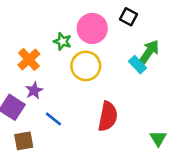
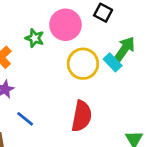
yellow circle: (86, 66) -> (83, 64), moved

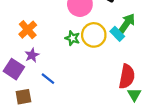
green star: (35, 38) -> (72, 38), moved
red semicircle: (82, 116) -> (127, 76), moved

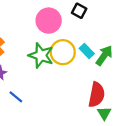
green arrow: (127, 23) -> (104, 55), moved
green star: (72, 38) -> (41, 55), size x1.6

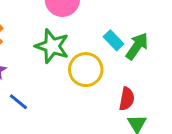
yellow circle: (63, 52) -> (86, 70), moved
red semicircle: (97, 95) -> (127, 99), size x0.7

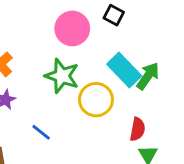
cyan rectangle: (114, 40) -> (124, 70), size x1.6
blue line: (18, 102) -> (41, 132), moved

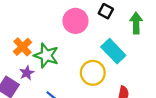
green star: (62, 76) -> (46, 56), moved
green arrow: (148, 76) -> (136, 23), moved, turned -36

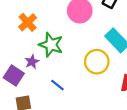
orange cross: (22, 47) -> (28, 22), moved

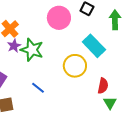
purple star: (32, 62) -> (14, 46), moved

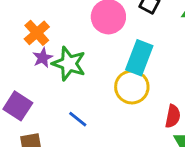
cyan rectangle: (94, 46) -> (139, 58), moved, turned 65

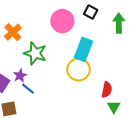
purple star: (43, 58) -> (20, 76), moved
blue line: (78, 119) -> (28, 89), moved

